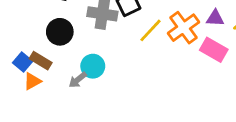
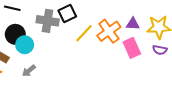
pink rectangle: (214, 50) -> (132, 48), turned 36
cyan circle: (93, 66) -> (25, 45), moved

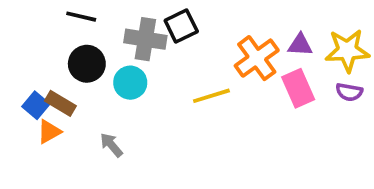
yellow line: (84, 33) -> (211, 96), moved, turned 30
cyan circle: (25, 45) -> (130, 83), moved
gray arrow: (29, 71) -> (111, 145), moved, turned 88

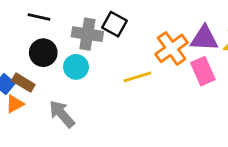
black square: (181, 26) -> (114, 24), turned -35
purple triangle: (300, 45) -> (204, 38), size x1.5
gray arrow: (111, 145) -> (62, 114), size x1.5

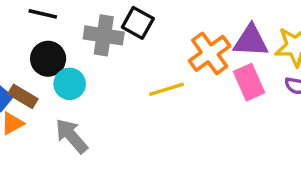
cyan circle: (76, 67) -> (70, 84), moved

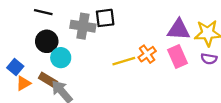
black square: (138, 23) -> (105, 18), turned -36
orange cross: (210, 53) -> (147, 54), moved, size x0.7
brown rectangle: (23, 96) -> (48, 80), moved

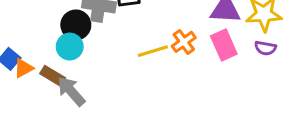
black circle: (47, 41) -> (76, 25), moved
orange triangle: (23, 83) -> (23, 68), moved

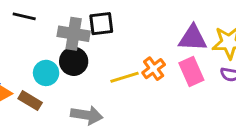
black circle: (76, 25) -> (74, 61), moved
gray arrow: (71, 91) -> (87, 115), moved, turned 140

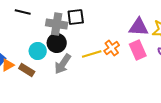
gray arrow: (87, 115) -> (63, 64), moved, turned 115

